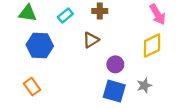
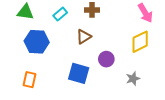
orange rectangle: (32, 87) -> (29, 80), turned 49
blue square: (114, 91) -> (79, 73), moved

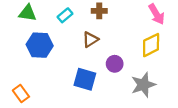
gray star: (133, 79) -> (143, 85), size x1.6
orange rectangle: (29, 80) -> (21, 94), moved, turned -49

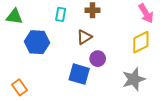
green triangle: (28, 13) -> (14, 16), moved
cyan rectangle: (65, 15) -> (61, 14), turned -40
purple circle: (115, 64) -> (98, 59), moved

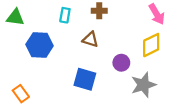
brown triangle: (84, 37) -> (90, 40), turned 49
purple circle: (98, 59) -> (121, 63), moved

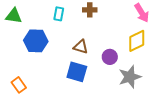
brown triangle: (90, 40) -> (81, 47), moved

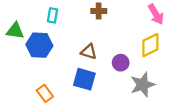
cyan rectangle: (59, 14) -> (53, 15), moved
green triangle: (14, 16) -> (15, 31), moved
orange rectangle: (19, 85) -> (45, 93), moved

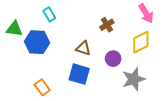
brown cross: (99, 11) -> (107, 25), moved, turned -32
cyan rectangle: (53, 15) -> (49, 14), turned -40

